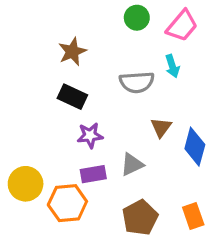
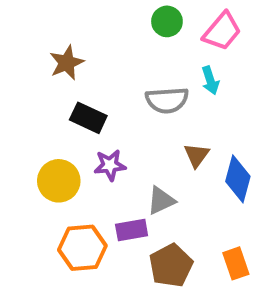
brown star: (72, 52) -> (67, 63), moved
purple rectangle: (93, 174) -> (132, 230), moved
yellow circle: (26, 184) -> (59, 181), moved

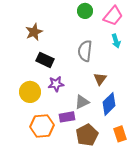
cyan arrow: (210, 80) -> (116, 41), moved
gray semicircle: (167, 100) -> (85, 51), turned 100
blue diamond: (238, 179) -> (109, 104), moved, turned 30

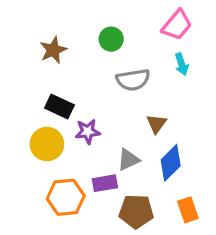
green circle: (85, 11) -> (111, 39), moved
gray semicircle: (85, 51) -> (133, 80), turned -105
black rectangle: (45, 60) -> (59, 106), moved
brown pentagon: (87, 135) -> (136, 211), turned 30

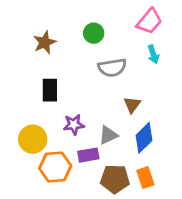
black rectangle: (59, 106) -> (50, 90), turned 65
purple star: (88, 131) -> (74, 125), moved
yellow circle: (47, 144) -> (33, 139), moved
orange rectangle: (188, 210) -> (145, 178), moved

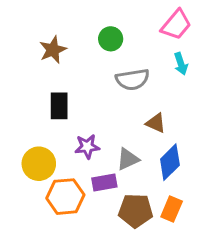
brown triangle: (132, 105) -> (156, 123), turned -42
orange rectangle: (145, 178) -> (172, 209), turned 42

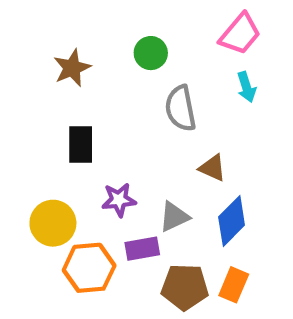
gray semicircle: (132, 79) -> (181, 108), turned 88

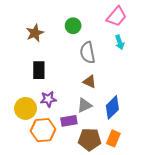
brown triangle: (212, 168) -> (90, 82), moved
purple star: (119, 200) -> (48, 99), moved

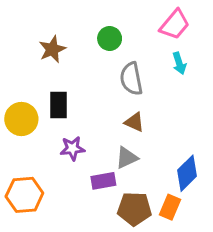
blue diamond: (112, 107) -> (187, 173), moved
yellow circle: (26, 108) -> (21, 119), moved
orange hexagon: (43, 130) -> (24, 195), moved

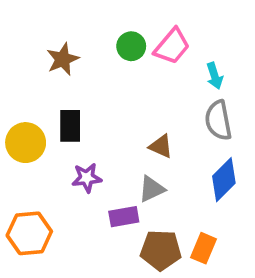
pink trapezoid: (175, 25) -> (172, 46), moved
gray semicircle: (131, 79) -> (218, 120), moved
blue diamond: (187, 173) -> (224, 180), moved

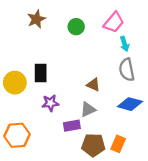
pink trapezoid: (172, 46) -> (114, 22), moved
brown star: (63, 59) -> (36, 19), moved
blue diamond: (224, 180) -> (130, 104), turned 60

